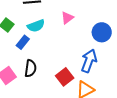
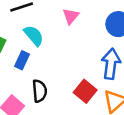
cyan semicircle: (36, 26) -> (34, 36), turned -96

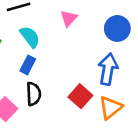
blue rectangle: (22, 60) -> (28, 65), moved

